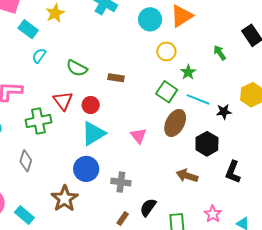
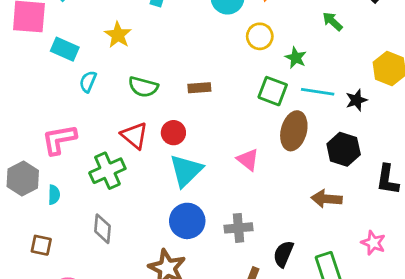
yellow star: (55, 13) -> (118, 35), moved

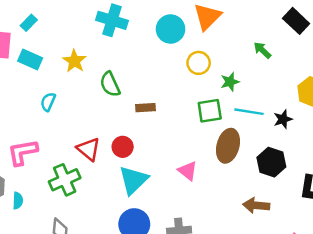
cyan rectangle: (65, 49) -> (30, 59), moved
green star: (296, 58) -> (230, 82), turned 30
green semicircle: (143, 87) -> (110, 84), moved, turned 50
green square: (273, 91) -> (210, 111), turned -30

